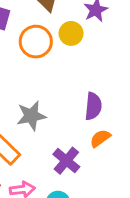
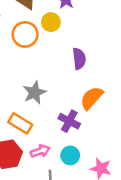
purple semicircle: (93, 106) -> (79, 59), moved
orange semicircle: (100, 138) -> (92, 98), size x1.5

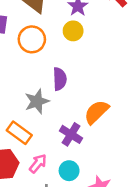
yellow circle: (51, 22) -> (73, 31), moved
purple semicircle: (79, 59) -> (60, 79), moved
pink arrow: (40, 151) -> (38, 163), turned -36

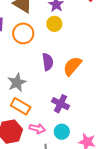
gray star: (37, 101) -> (17, 83), moved
orange semicircle: (96, 112) -> (72, 66), moved
pink arrow: (38, 163) -> (37, 129), turned 70

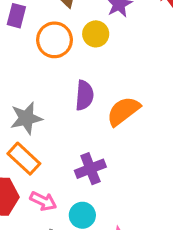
yellow circle: (54, 24) -> (96, 34), moved
purple cross: (61, 104) -> (90, 169), turned 30

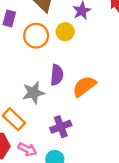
gray star: (26, 118) -> (33, 93), moved

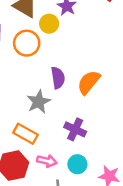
yellow circle: (65, 32) -> (49, 24), moved
purple cross: (61, 127) -> (75, 129), turned -30

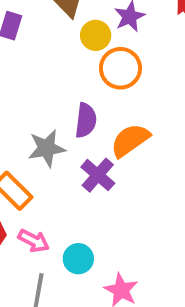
orange circle: (27, 43) -> (120, 68), moved
purple cross: (75, 129) -> (98, 175), moved

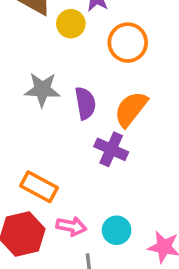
orange circle: (120, 68) -> (128, 43), moved
gray star: (47, 148) -> (42, 90), moved, turned 30

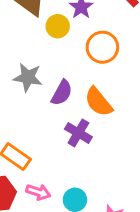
purple semicircle: (85, 103) -> (62, 93), turned 32
orange semicircle: (131, 109) -> (98, 102), turned -84

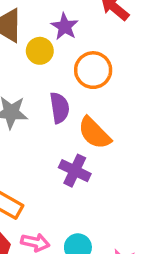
purple semicircle: (62, 93) -> (60, 108), moved, turned -32

